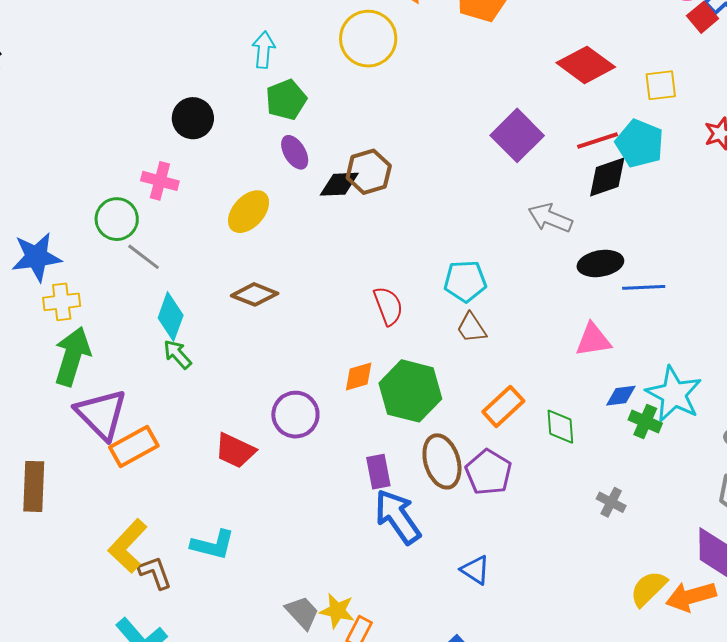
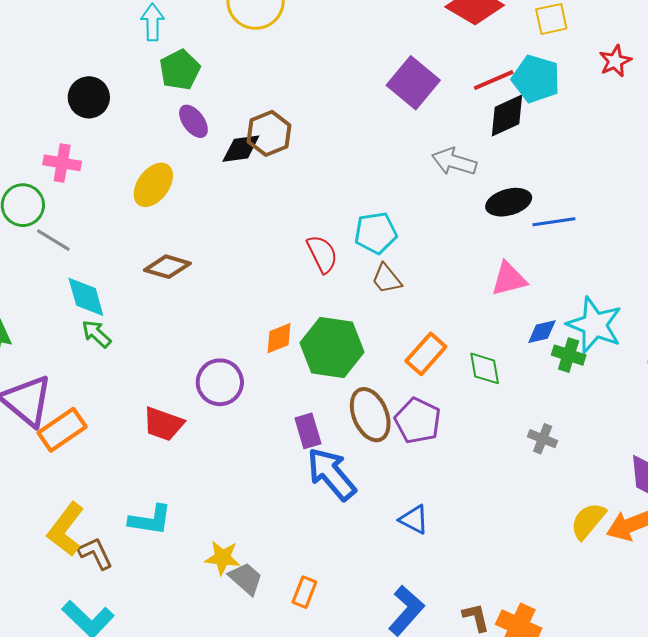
red semicircle: (388, 306) -> (322, 254), moved
cyan diamond: (171, 317) -> (86, 297), turned -30
yellow star: (337, 611) -> (223, 558), moved

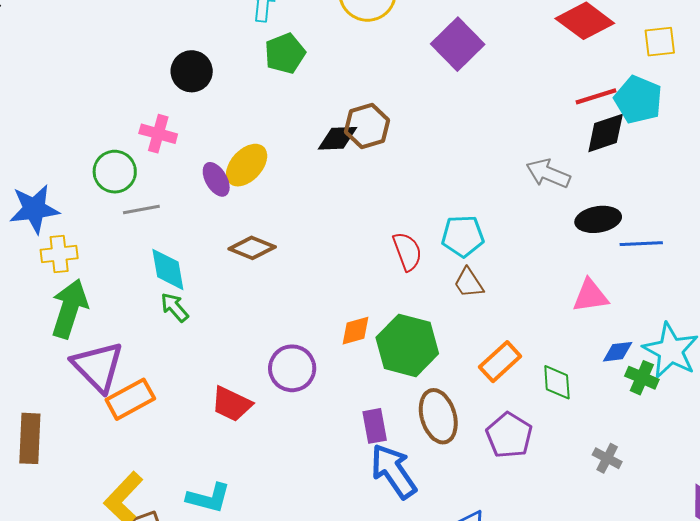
purple square: (413, 83) -> (458, 44), moved
purple ellipse: (193, 121) -> (216, 179), moved
gray line: (53, 240) -> (141, 210), turned -48
purple pentagon: (418, 421) -> (509, 435), moved

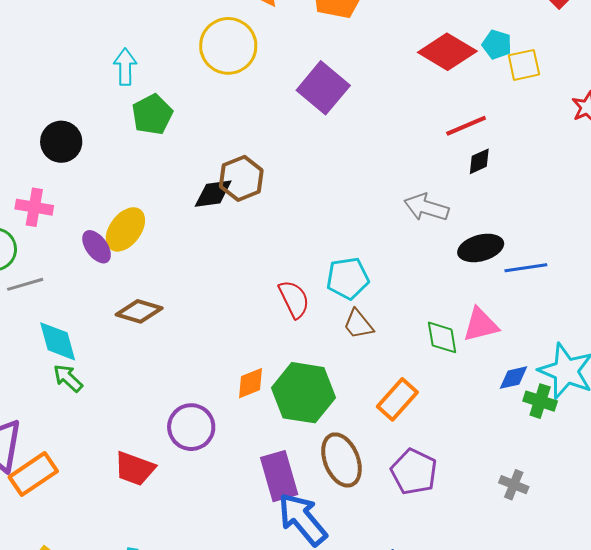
cyan pentagon: (638, 100) -> (497, 45), moved, size x0.6
black diamond: (606, 133) -> (479, 161), size x0.6
green diamond: (557, 382) -> (442, 337), moved
purple rectangle: (375, 426) -> (279, 476), size x1.4

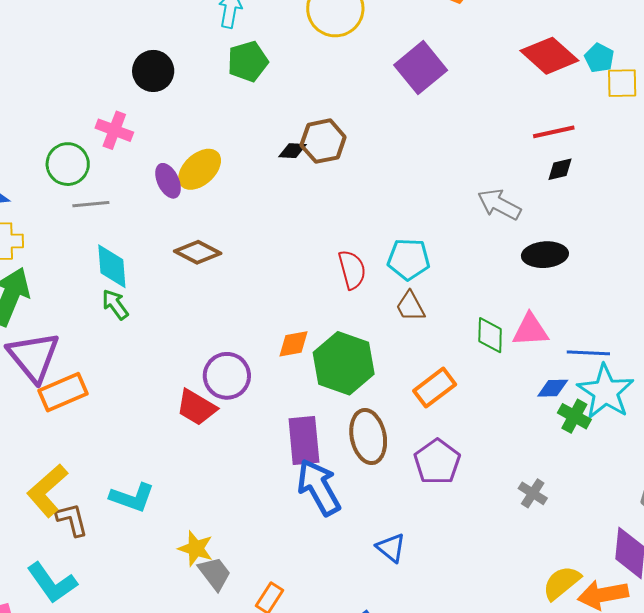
black diamond: (213, 194) -> (293, 151), size x0.7
blue line: (526, 268) -> (588, 353), moved
red trapezoid: (135, 469) -> (196, 407), moved

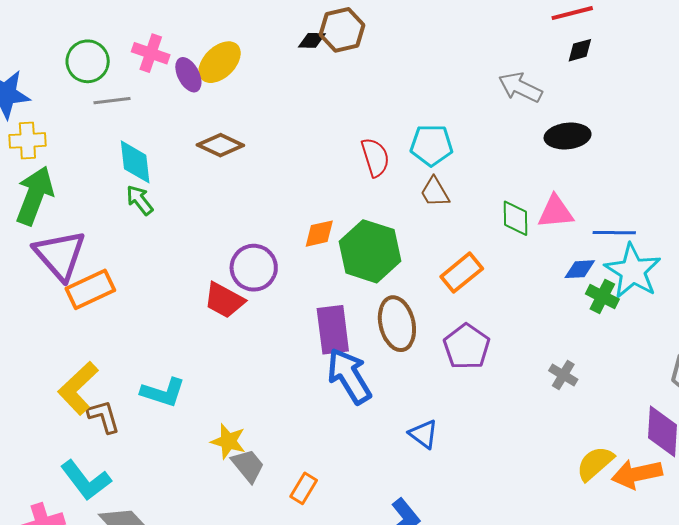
pink cross: (114, 130) -> (151, 53), moved

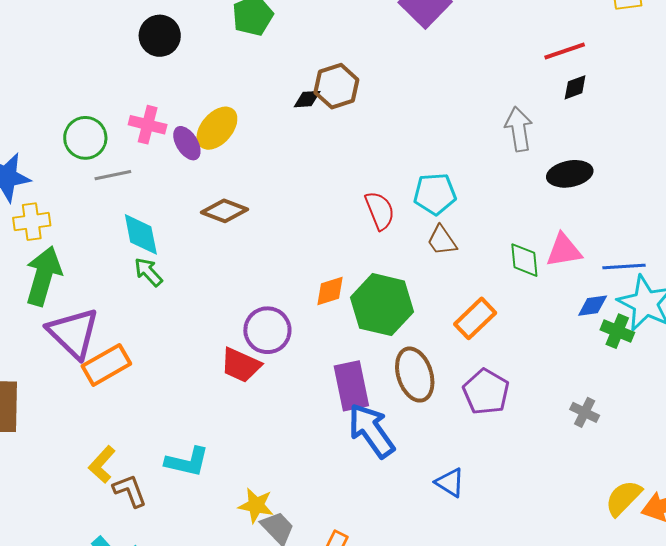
gray arrow: (520, 87) -> (519, 129), turned 60
yellow L-shape: (78, 388) -> (102, 464), size x0.7

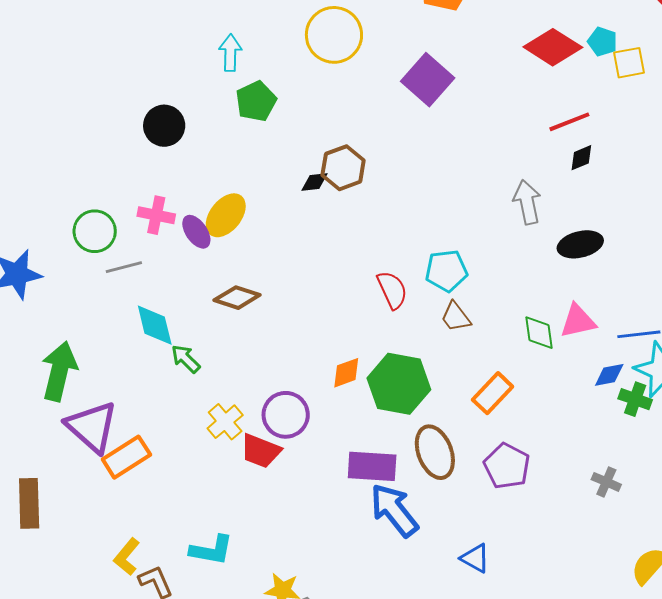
yellow cross: (32, 222) -> (225, 422), moved, turned -30
green arrow: (148, 272) -> (186, 359), moved
purple rectangle: (351, 386) -> (372, 466), turned -72

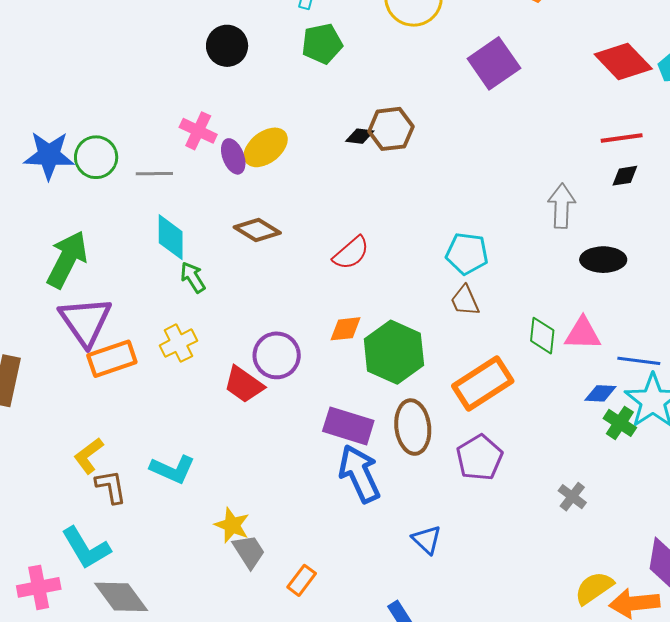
green circle: (95, 231) -> (96, 157), moved
red semicircle: (392, 290) -> (351, 253), moved, turned 60
orange rectangle: (493, 393) -> (483, 383), size x1.4
yellow cross: (225, 422) -> (178, 343), moved

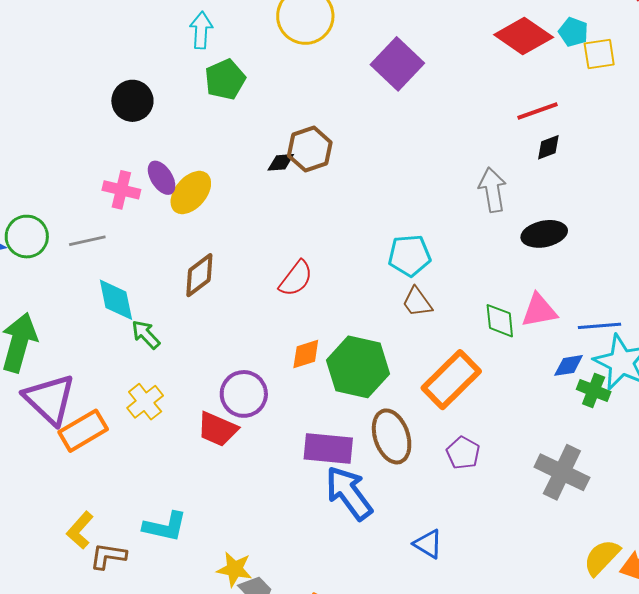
purple ellipse: (233, 156) -> (162, 178), moved
brown diamond: (257, 230) -> (199, 275), turned -57
purple pentagon: (479, 458) -> (463, 453), size x0.7
brown L-shape: (111, 487) -> (108, 556), turned -60
gray cross: (572, 497) -> (562, 472), size x1.8

